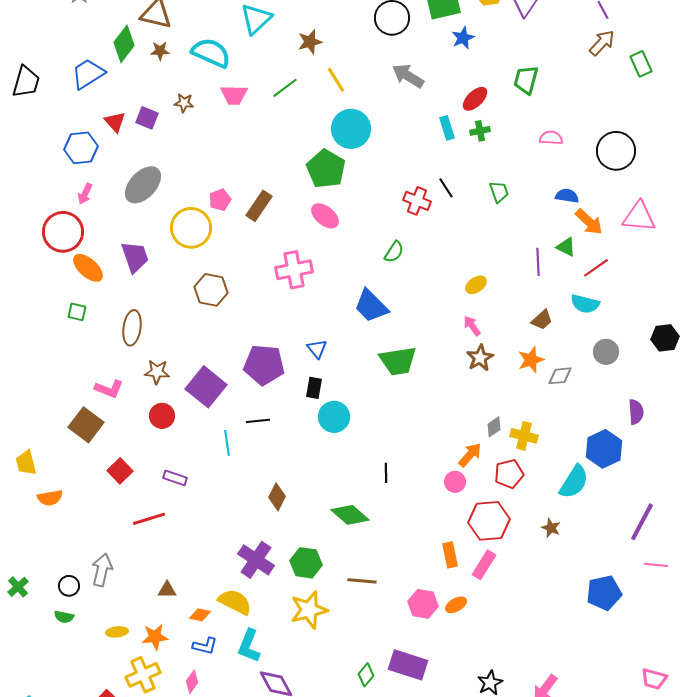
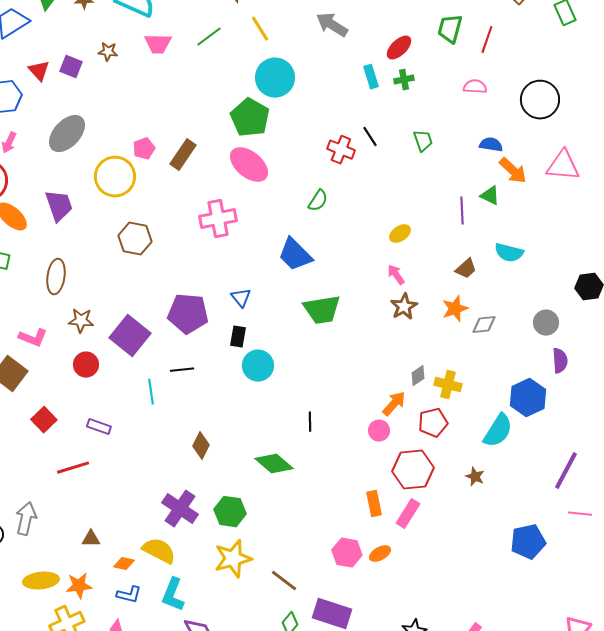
pink ellipse: (325, 216) -> (249, 165), size x1.4
red line: (596, 268) -> (487, 40), moved, turned -36
gray circle: (606, 352) -> (546, 323), moved
brown line: (362, 581) -> (284, 581), moved, turned 32
yellow ellipse: (117, 632) -> (41, 581), size x1.6

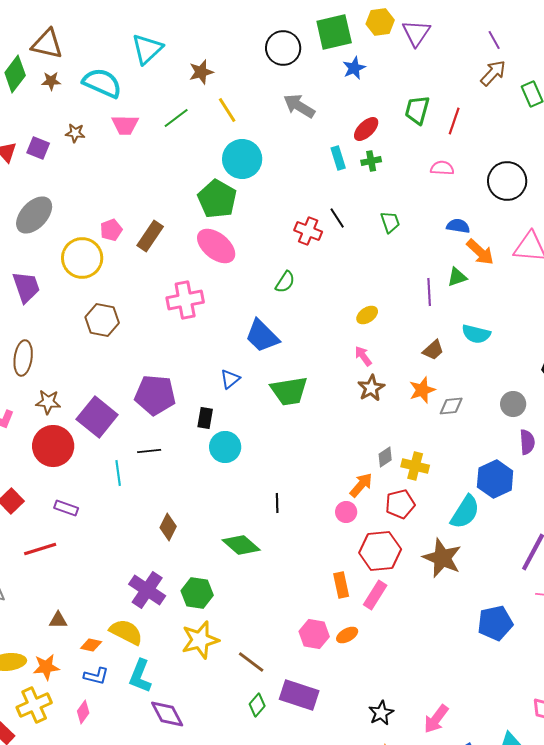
green triangle: (490, 196) -> (457, 277), turned -45
blue triangle: (241, 298) -> (230, 379), moved, turned 30
red circle: (86, 365) -> (53, 446), size x1.6
brown star: (475, 477) -> (442, 558), size x2.0

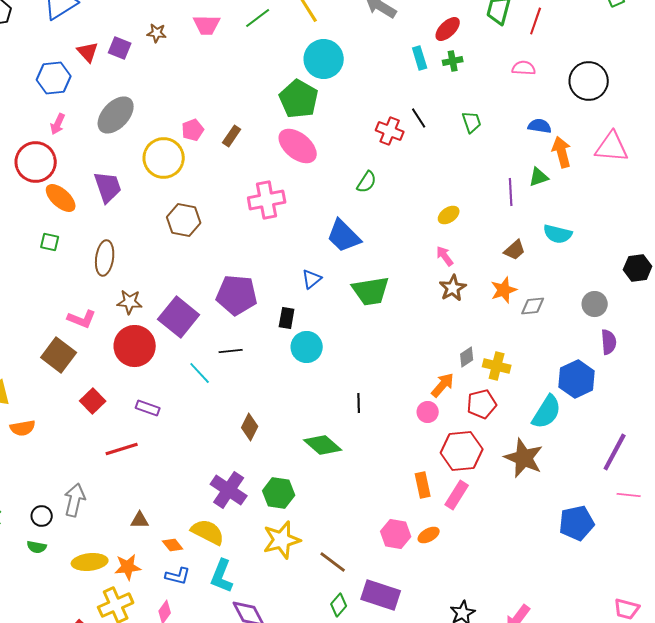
brown rectangle: (150, 236) -> (232, 136), size x0.7
orange arrow: (480, 252) -> (562, 152), turned -148
cyan line: (118, 473) -> (200, 373), turned -35
orange diamond: (91, 645) -> (173, 545), turned 40

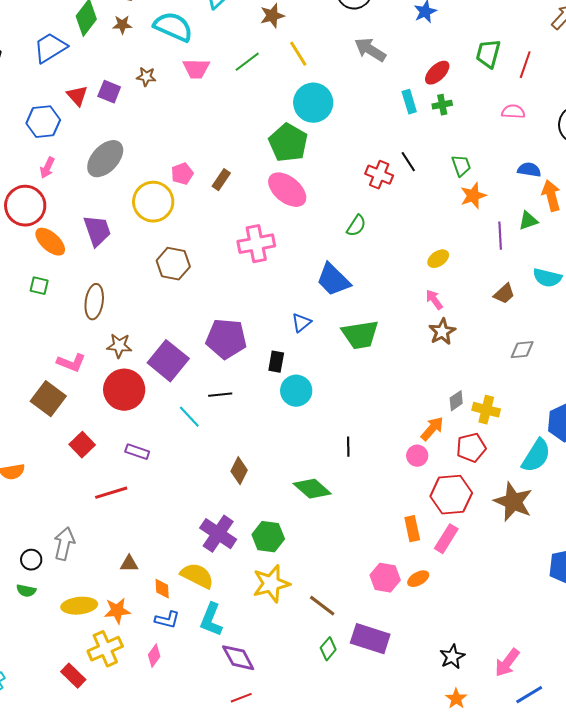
orange star: (504, 290) -> (473, 196), moved
orange diamond: (173, 545) -> (162, 589), turned 35

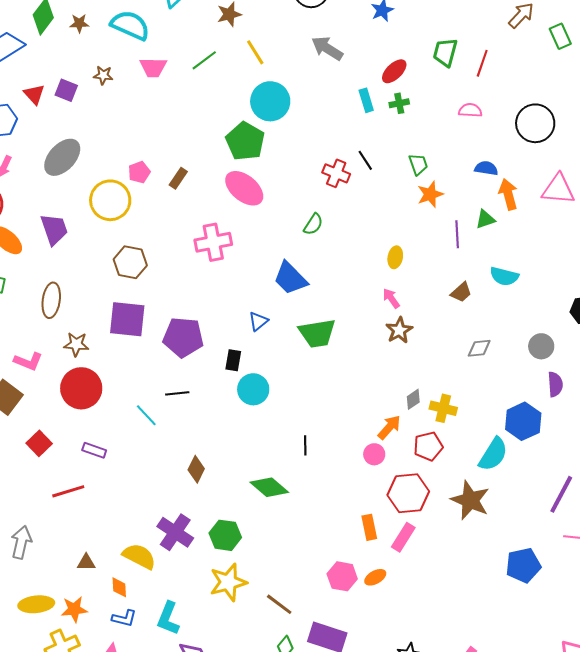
yellow ellipse: (438, 259) -> (395, 257), turned -45
purple square: (168, 361) -> (127, 319), moved, turned -33
yellow semicircle: (197, 576) -> (139, 556), moved

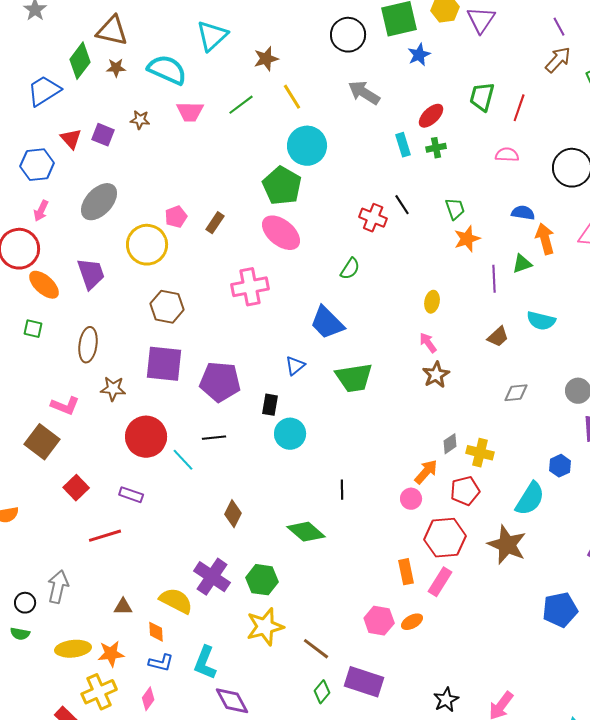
red circle: (81, 388) -> (146, 437), moved
blue hexagon: (523, 421) -> (560, 466), size x0.6

